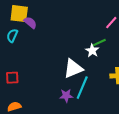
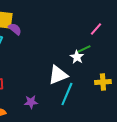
purple star: (66, 96) -> (31, 102), moved

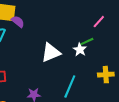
white triangle: (58, 75) -> (51, 53), moved

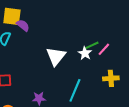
pink line: (99, 22) -> (104, 49), moved
white triangle: (51, 53) -> (56, 56), turned -30

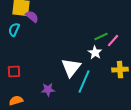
white star: (85, 53) -> (95, 53), moved
white triangle: (56, 56) -> (71, 68), moved

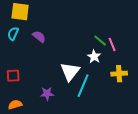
purple semicircle: (32, 17) -> (39, 37), moved
green line: (101, 37) -> (100, 41), turned 64
pink line: (113, 41) -> (112, 45), turned -64

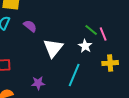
white triangle: (70, 72) -> (53, 48), moved

